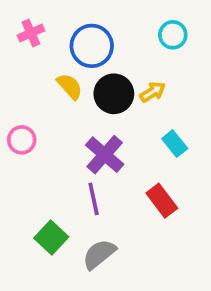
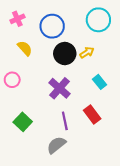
cyan circle: (173, 35) -> (98, 20), size x1.5
yellow semicircle: (70, 86) -> (25, 48), moved
purple line: (94, 199) -> (65, 121), moved
green square: (51, 238) -> (23, 122), moved

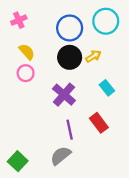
blue circle: (52, 26) -> (70, 28), moved
pink circle: (12, 80) -> (26, 73), moved
green square: (23, 122) -> (18, 161), moved

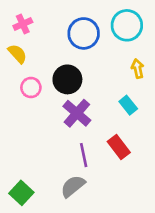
yellow semicircle: (27, 52) -> (17, 54), moved
yellow arrow: (93, 56) -> (138, 69), moved, turned -70
black circle: (70, 57) -> (67, 79), moved

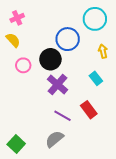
blue circle: (84, 33) -> (68, 39), moved
purple line: (84, 155) -> (63, 116), turned -48

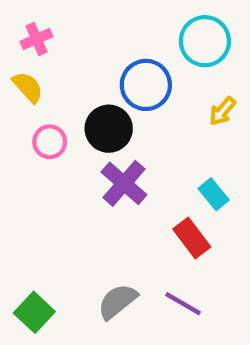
yellow arrow: (103, 51) -> (222, 111), turned -128
cyan rectangle: (96, 78) -> (214, 194), moved
purple line: (63, 116) -> (183, 304), moved

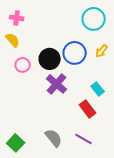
pink cross: (37, 39) -> (17, 18), turned 32
blue circle: (146, 85) -> (75, 53), moved
gray semicircle: (117, 301) -> (54, 138), turned 90

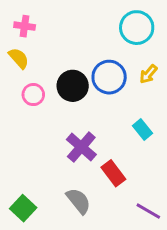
purple cross: (57, 84) -> (81, 147), moved
red rectangle: (88, 109) -> (113, 173), moved
purple line: (84, 139) -> (148, 211), moved

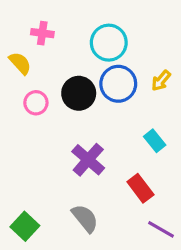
pink cross: (25, 26) -> (42, 33), moved
cyan circle: (137, 28) -> (109, 43), moved
red rectangle: (113, 173) -> (140, 188), moved

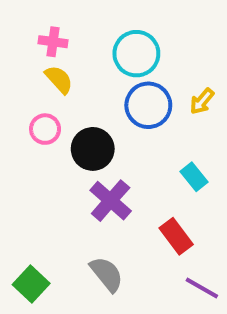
yellow semicircle: (20, 63) -> (59, 79), moved
black circle: (79, 93) -> (93, 149), moved

